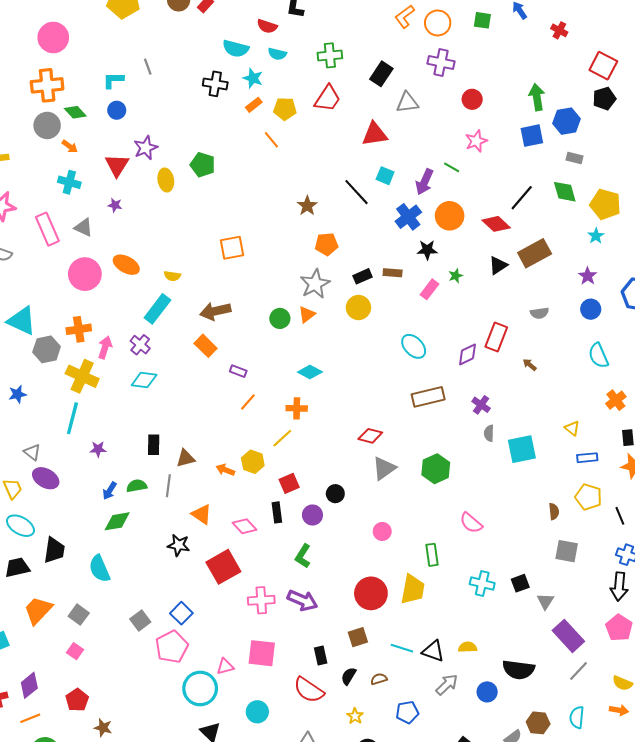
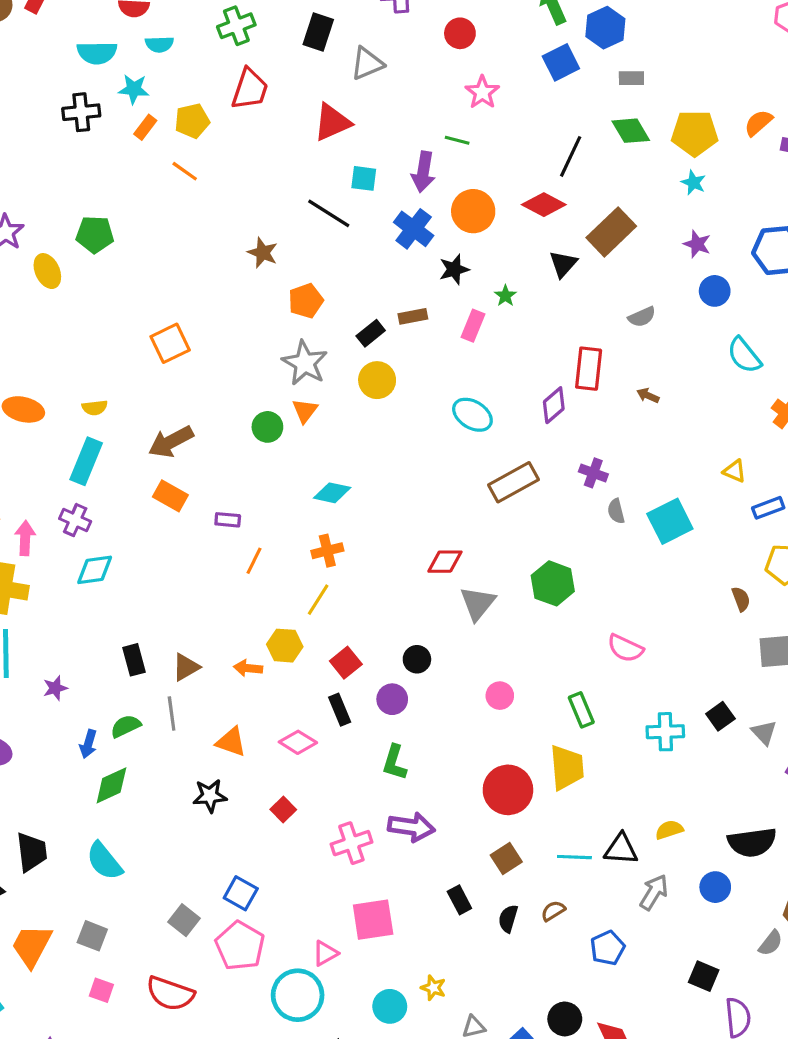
red square: (223, 567) -> (283, 810), size x0.5
red semicircle: (309, 690) -> (170, 994), moved
yellow star: (355, 716) -> (433, 988), moved

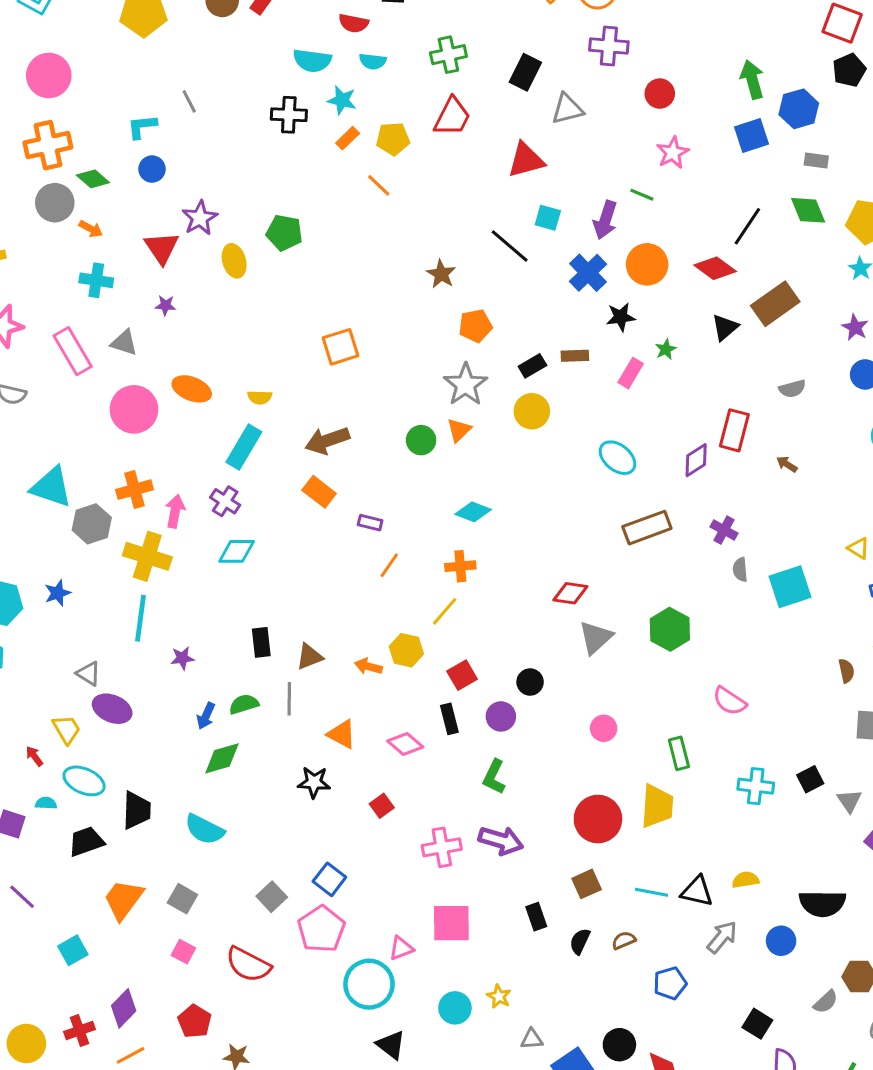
cyan semicircle: (104, 861) -> (204, 829), turned -33

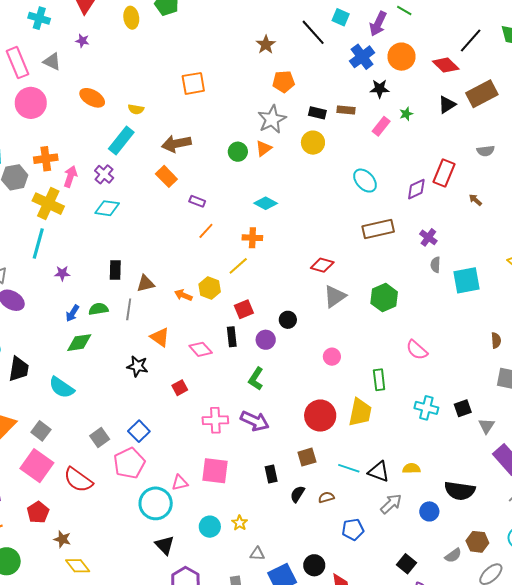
black rectangle: (532, 366) -> (317, 113), turned 36
pink circle: (134, 409) -> (31, 103), moved
pink square: (183, 952) -> (37, 466), size x2.0

